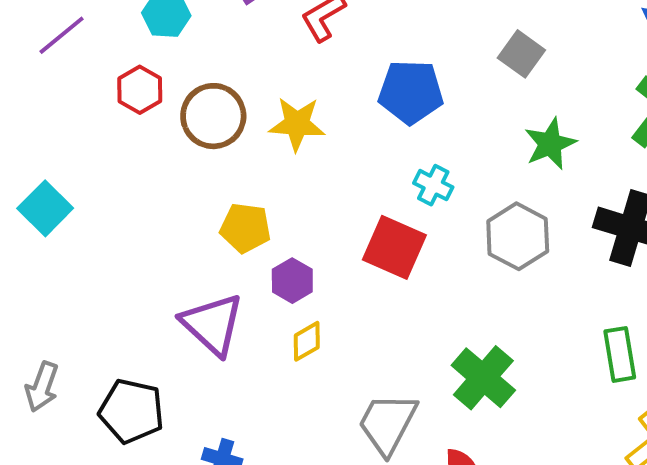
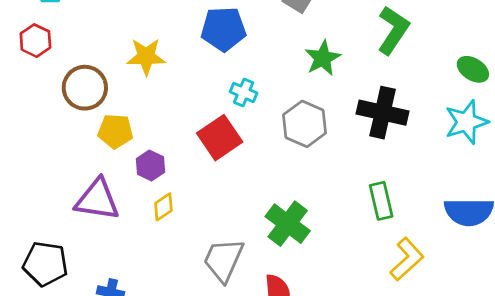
brown circle: (213, 116) -> (85, 88), moved
red square: (394, 247) -> (220, 138), turned 36
purple triangle: (212, 324) -> (97, 200), turned -30

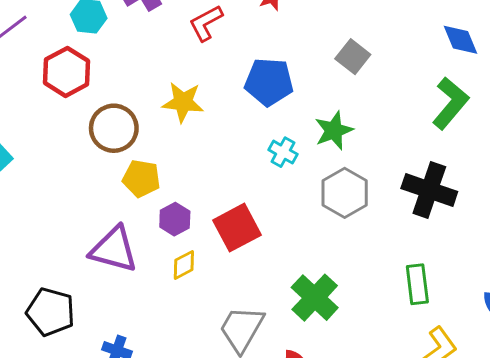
red hexagon: (35, 41) -> (67, 72), size x1.4
green star: (323, 58) -> (334, 131), moved
red square: (220, 138) -> (237, 228), moved

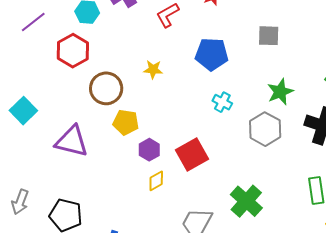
gray square: (353, 57) -> (269, 36), turned -35
yellow star: (183, 102) -> (153, 70), size x0.7
green star: (334, 131) -> (280, 92), moved
purple triangle: (114, 249) -> (72, 141), moved

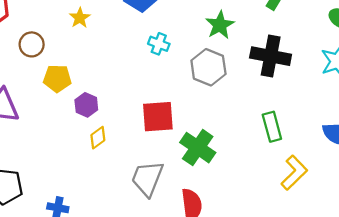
yellow star: (153, 70) -> (80, 18), turned -30
brown circle: (106, 88) -> (32, 44), size x0.7
red square: (192, 154) -> (158, 117), moved, turned 32

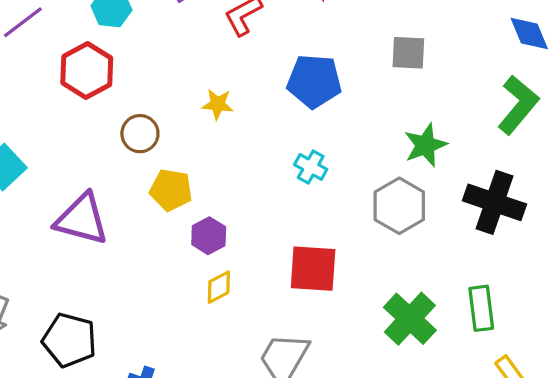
yellow star: (80, 18) -> (218, 104), turned 30
cyan cross: (159, 44) -> (311, 167), moved
green cross: (198, 148) -> (410, 319), moved

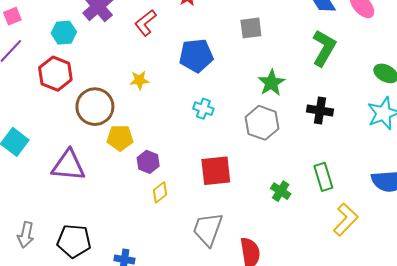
brown circle: (140, 134) -> (95, 107), size x1.6
black cross: (494, 202) -> (320, 110), size x0.7
green cross: (410, 319) -> (281, 191), size x0.6

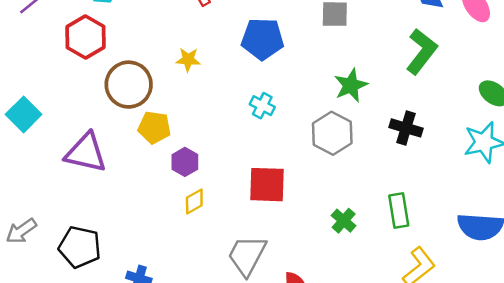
gray arrow: (26, 235) -> (21, 231), turned 35

